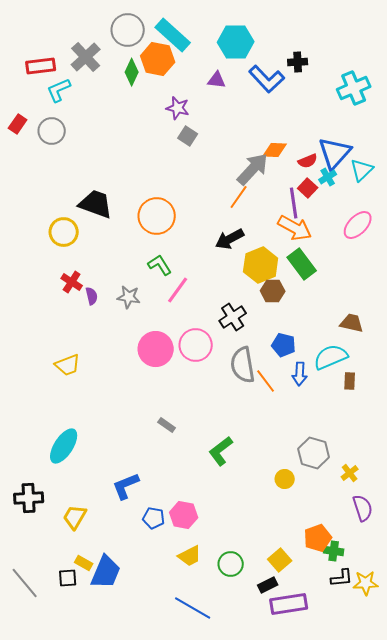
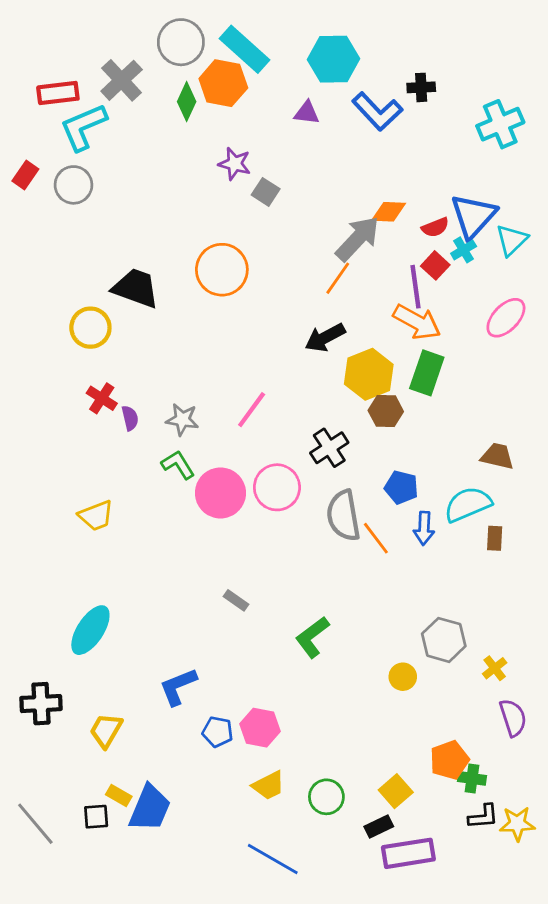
cyan L-shape: (59, 90) -> (83, 127), size x1.4
purple star: (178, 108) -> (235, 164), moved
orange circle: (157, 216) -> (222, 270), moved
green rectangle: (302, 264) -> (427, 373), turned 56
green L-shape: (160, 265) -> (178, 465), moved

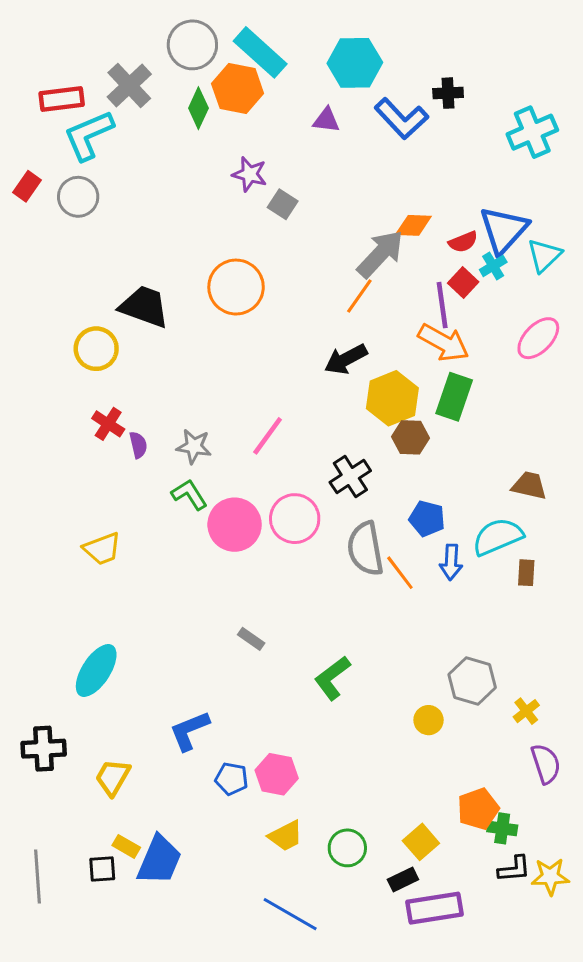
gray line: (35, 824) -> (38, 876), turned 36

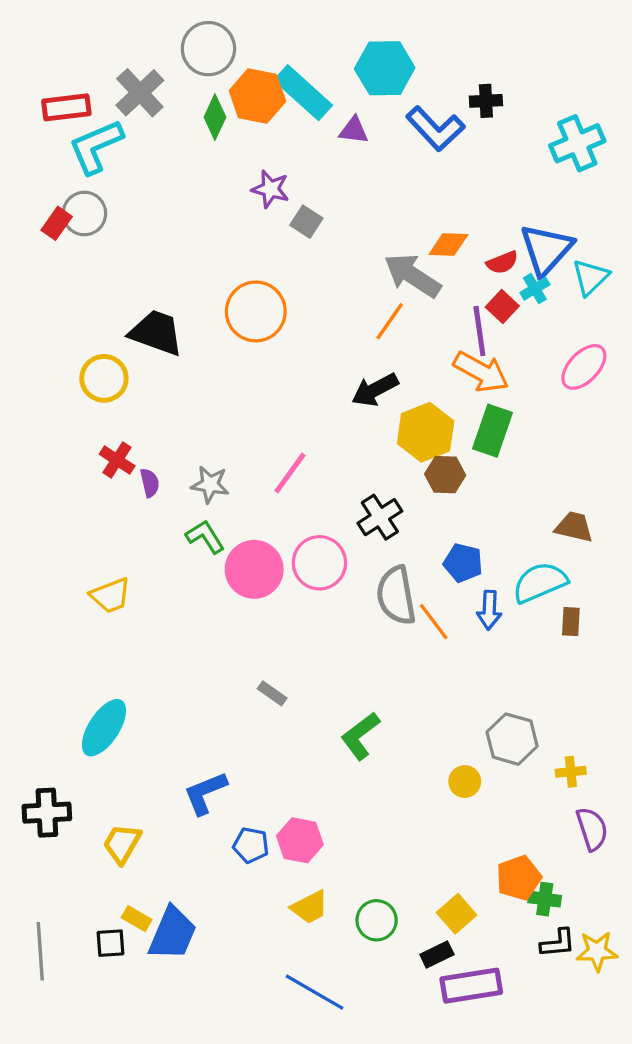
cyan rectangle: (260, 52) -> (303, 93), moved
red rectangle: (27, 186) -> (57, 223), moved
gray arrow: (380, 254) -> (412, 276), turned -100
yellow cross: (526, 711) -> (571, 772), turned 32

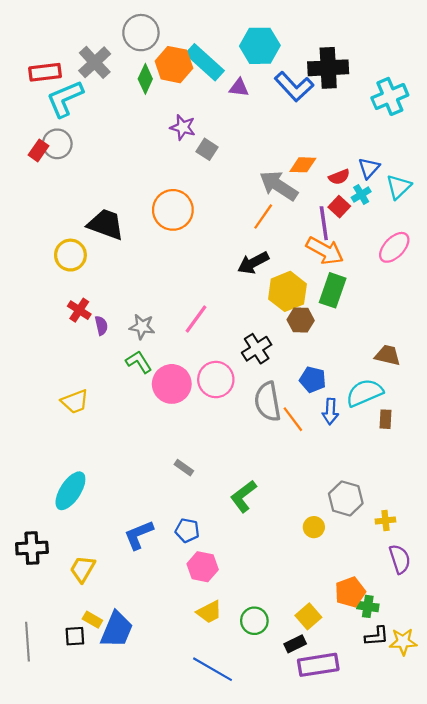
black cross: (486, 101) -> (328, 68), size x1.8
blue triangle: (546, 249) -> (369, 168), size x0.6
blue pentagon: (251, 845) -> (187, 530), moved

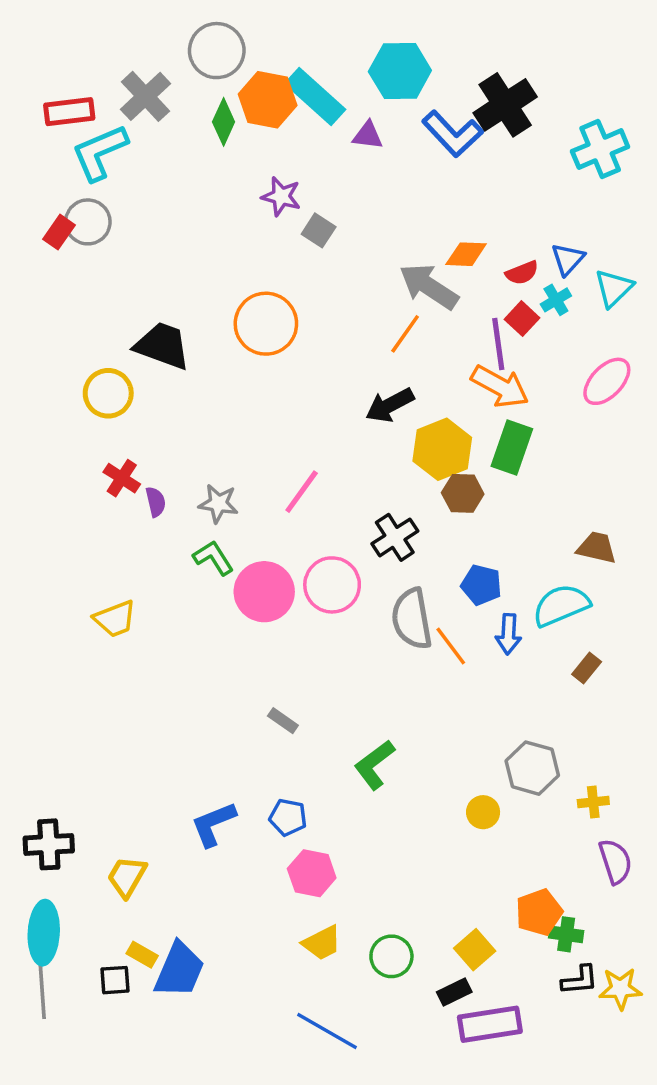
black cross: (328, 68) -> (505, 105), turned -30
brown rectangle: (385, 419) -> (587, 668), moved, turned 36
cyan ellipse: (70, 491) -> (44, 933), moved, turned -30

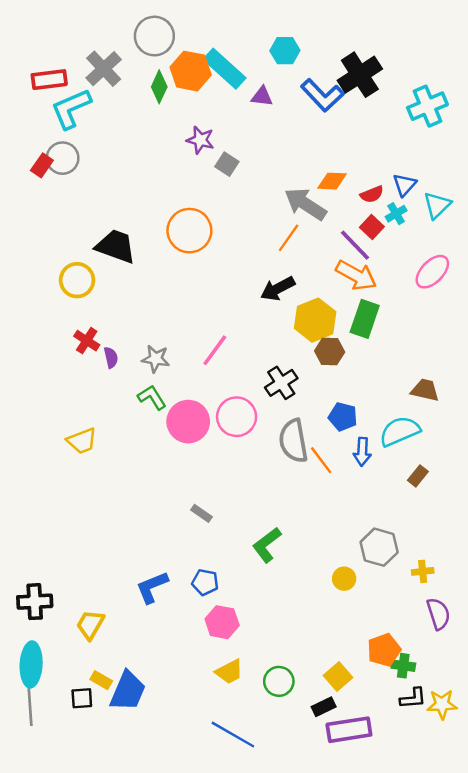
cyan hexagon: (400, 71) -> (285, 51), size x0.7
purple line: (498, 344) -> (355, 245), turned -36

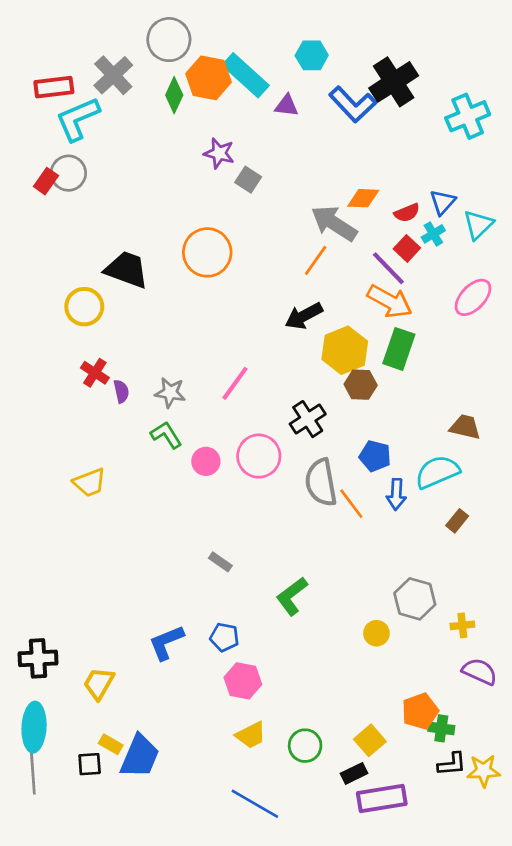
pink circle: (188, 422) -> (206, 461), size x0.6
purple semicircle: (438, 614) -> (480, 672), turned -48

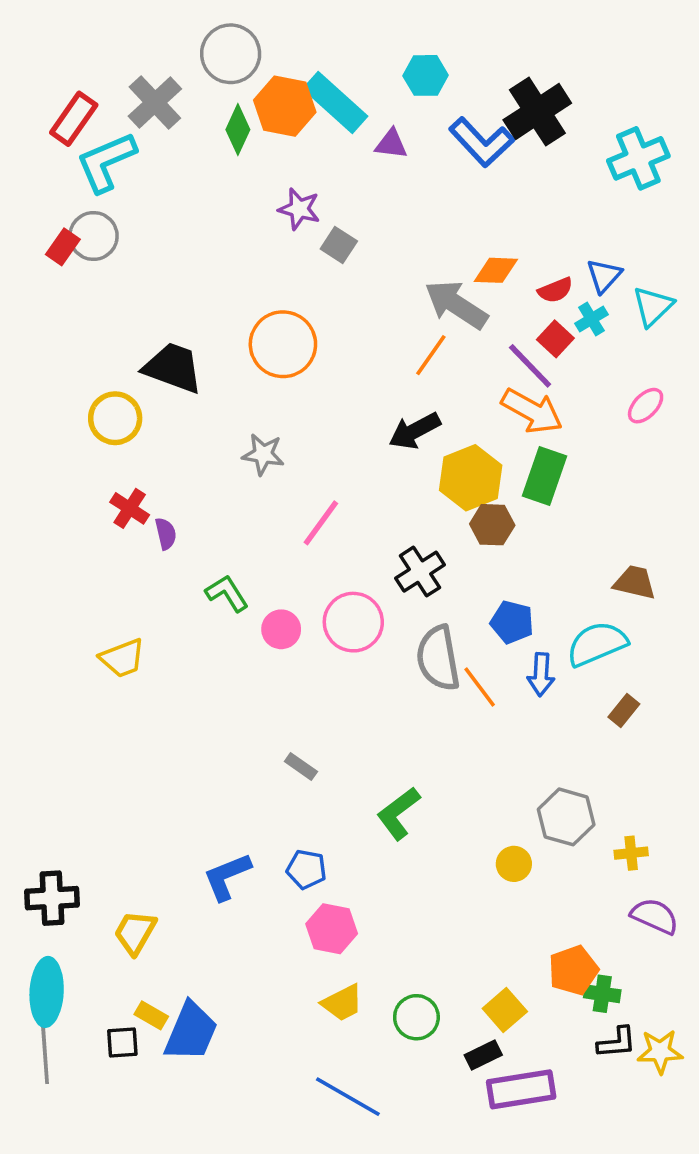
red rectangle: (54, 87) -> (74, 119), turned -48
pink ellipse: (473, 297) -> (646, 406), size x0.7
gray star: (170, 393) -> (263, 454), moved

